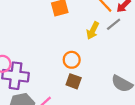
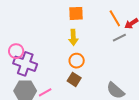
yellow arrow: (93, 31) -> (73, 37), moved, turned -42

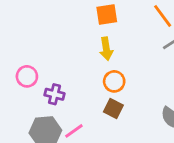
purple cross: (25, 64) -> (54, 94), moved, size x0.6

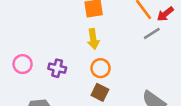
purple cross: (54, 94) -> (57, 68), moved

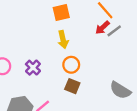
red arrow: (165, 14) -> (102, 28), moved
purple cross: (57, 68) -> (33, 68), turned 35

